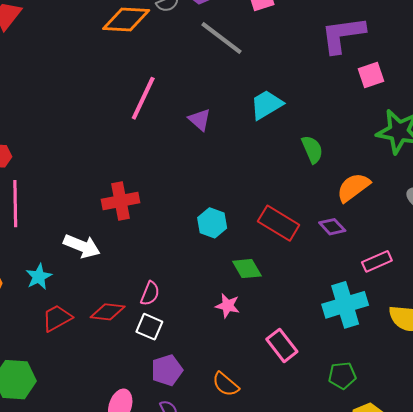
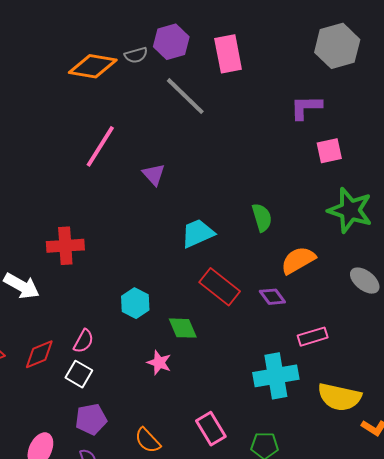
purple L-shape: (343, 35) -> (306, 107), size x0.7
cyan trapezoid: (267, 105) -> (198, 233), moved
cyan hexagon: (212, 223) -> (135, 303), moved
red diamond: (108, 312) -> (39, 354), turned -36
pink rectangle: (282, 345) -> (211, 429), moved

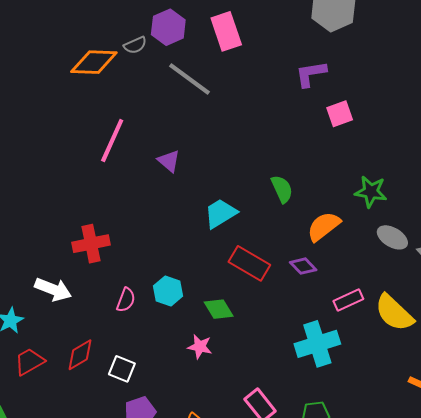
green star: (350, 210) -> (371, 192), moved, size x0.7
pink semicircle: (84, 341) -> (126, 300), moved
yellow semicircle: (339, 397) -> (394, 313), moved, turned 39

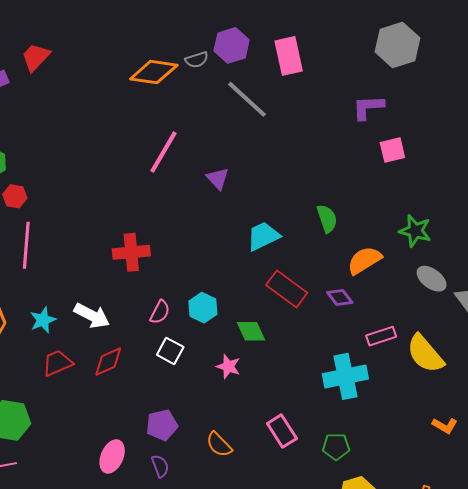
white arrow: (53, 289) -> (92, 316), moved
white square: (122, 369) -> (170, 351), moved

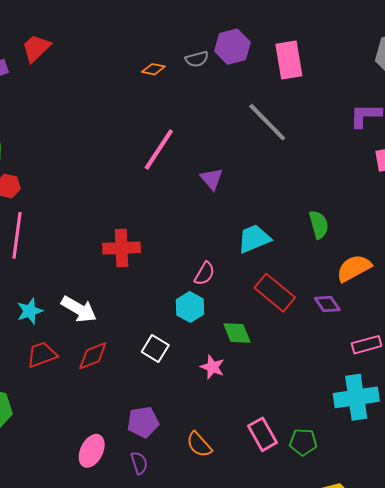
orange diamond: (154, 72) -> (153, 69), size x0.5
gray line: (247, 99) -> (267, 122), moved
pink semicircle: (160, 312) -> (204, 274), moved
cyan cross: (345, 376) -> (356, 397), moved
green pentagon: (336, 447) -> (303, 442), moved

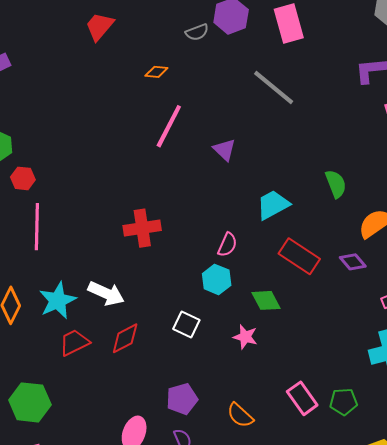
red trapezoid: (36, 48) -> (99, 26), moved
orange diamond: (153, 69) -> (156, 72), moved
cyan star: (30, 311) -> (58, 301), size x1.4

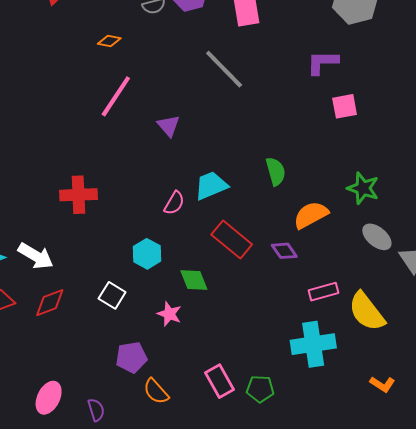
pink semicircle: (227, 245) -> (174, 203), moved
purple pentagon: (182, 399) -> (131, 357), moved

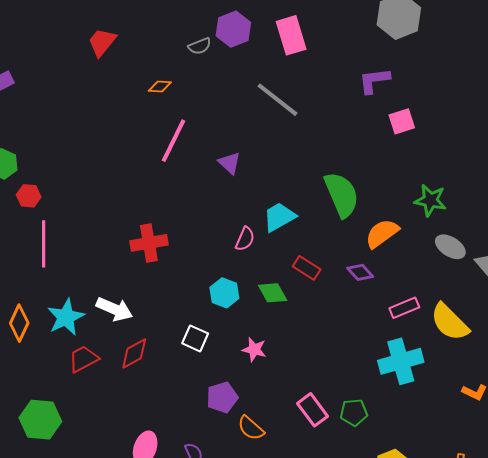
green semicircle: (276, 171) -> (342, 195), size x1.6
red rectangle: (232, 240) -> (307, 268), size x0.7
green diamond: (194, 280) -> (273, 293), moved

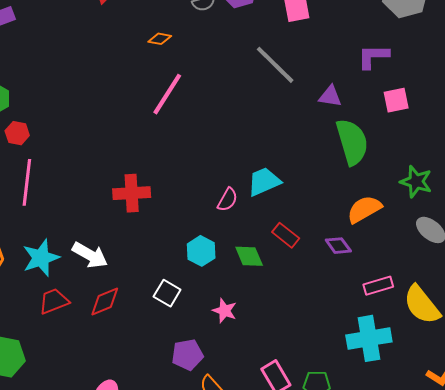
purple triangle: (230, 163) -> (330, 96), moved, turned -40
green semicircle: (342, 195) -> (352, 142), moved

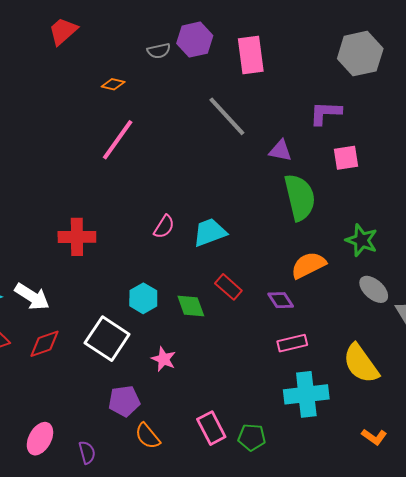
pink semicircle: (227, 200) -> (164, 227), moved
pink rectangle: (378, 286) -> (292, 343), moved
white square: (167, 293) -> (107, 339), size x1.6

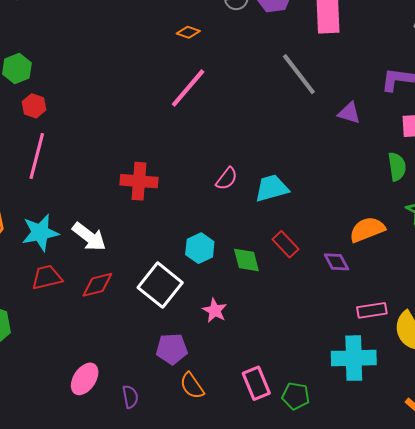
green semicircle: (300, 197) -> (397, 167), moved, size x0.6
pink rectangle: (292, 343) -> (372, 310), moved

